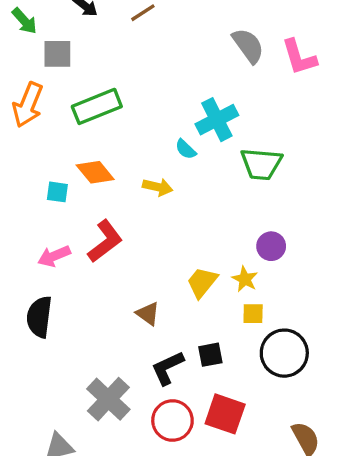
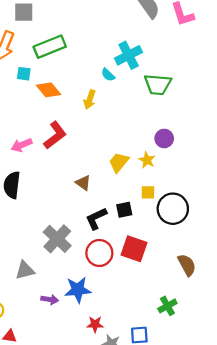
yellow arrow: (158, 187) -> (90, 100), turned 96
cyan square: (57, 192) -> (24, 74), moved
yellow square: (253, 314) -> (148, 192), moved

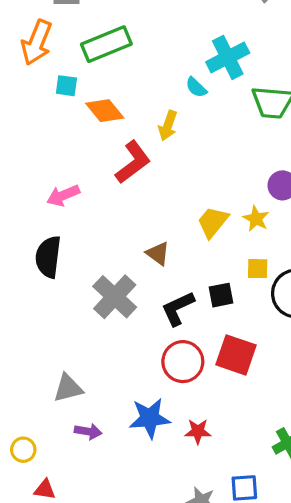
red L-shape: (55, 135) -> (133, 162), moved
gray cross: (57, 239) -> (115, 297), moved
purple arrow: (50, 299) -> (88, 431), moved
red star: (95, 324) -> (198, 431), moved

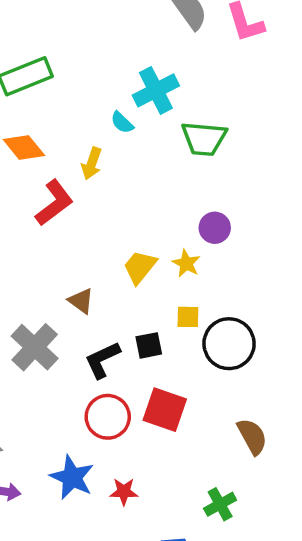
blue star: (150, 418) -> (72, 477), turned 30

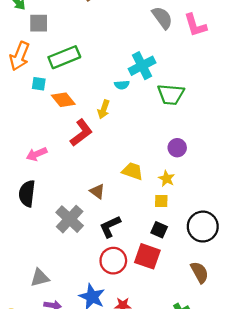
cyan semicircle: (122, 123) -> (122, 85), turned -48
yellow star: (186, 263) -> (167, 179), moved
yellow trapezoid: (140, 267) -> (132, 171), turned 70
black circle: (229, 344) -> (203, 227), moved
black square: (149, 345) -> (159, 230), moved, turned 35

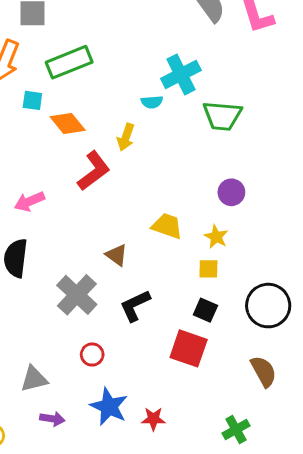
red circle: (113, 261) -> (92, 355), moved, size x0.6

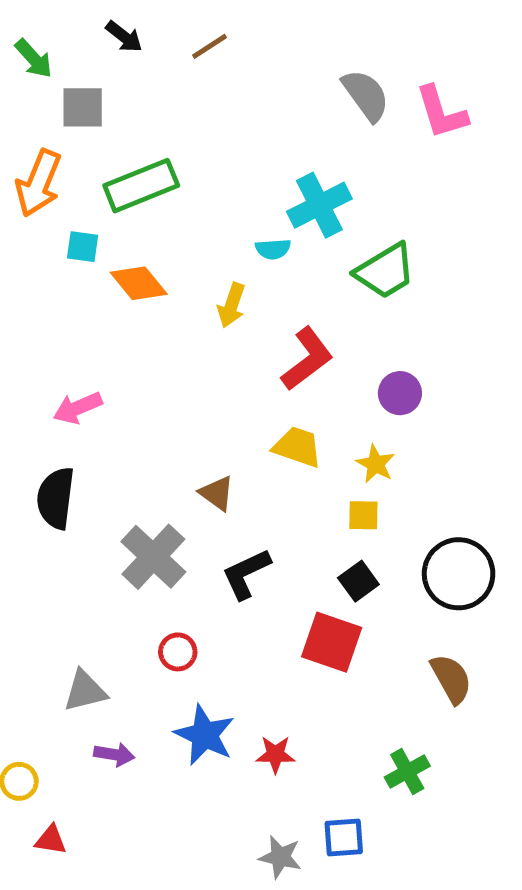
green trapezoid: (222, 116) -> (385, 271), turned -36
red L-shape: (94, 171) -> (307, 359), moved
black square: (205, 310) -> (358, 581), turned 30

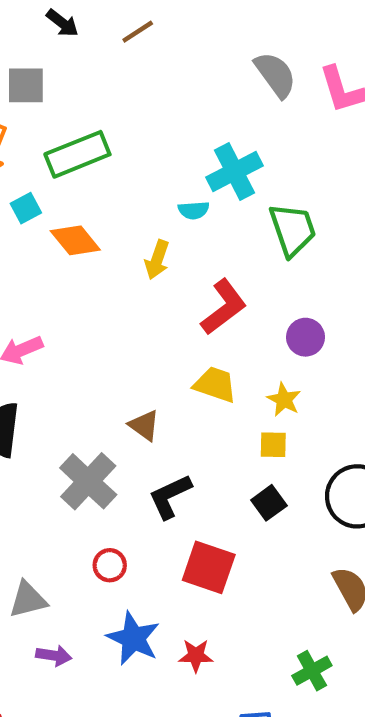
cyan square: (83, 247) -> (26, 208), turned -36
green trapezoid: (385, 271) -> (293, 230), turned -78
red square: (332, 642) -> (209, 567), moved

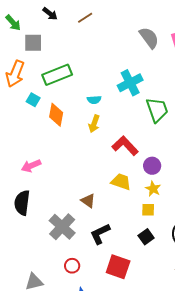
cyan square: (26, 208) -> (33, 100), turned -32
cyan semicircle: (194, 210) -> (94, 100), moved
orange diamond: (75, 240) -> (56, 115), turned 50
red L-shape: (224, 307) -> (125, 146), turned -96
purple circle: (306, 337) -> (152, 166), moved

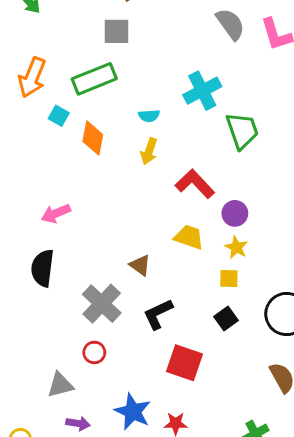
gray square: (33, 43) -> (116, 31), moved
red circle: (72, 266) -> (94, 352), moved

